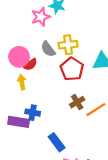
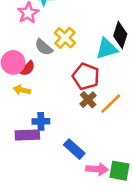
yellow cross: (68, 45) -> (65, 38), turned -30
red pentagon: (72, 69) -> (86, 76), moved
yellow arrow: (22, 82) -> (22, 90), turned -56

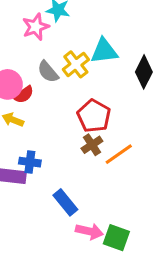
cyan triangle: (107, 49) -> (104, 51), moved

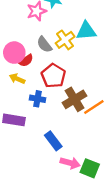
red pentagon: (94, 116) -> (53, 76), moved
brown cross: (92, 145) -> (75, 99), size x1.5
blue cross: (30, 162) -> (38, 99), moved

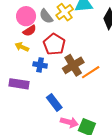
pink circle: (14, 53) -> (26, 16), moved

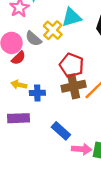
red pentagon: (54, 44) -> (72, 65), moved
yellow arrow: (22, 47) -> (19, 85), moved
brown cross: (73, 65) -> (74, 86), turned 30

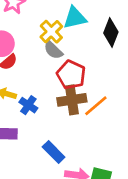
gray semicircle: (33, 39) -> (53, 50), moved
blue cross: (37, 93) -> (28, 105), turned 32

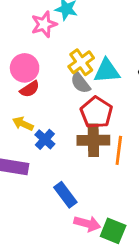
cyan triangle: (75, 18) -> (107, 71), moved
orange line: (96, 106) -> (119, 150), turned -50

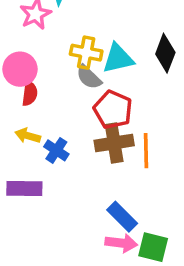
yellow cross: (81, 62) -> (86, 53), turned -35
red semicircle: (30, 89) -> (30, 93), turned -42
blue rectangle: (65, 195) -> (122, 217), moved

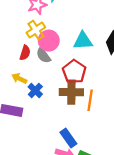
yellow cross: (86, 53) -> (36, 30), moved, turned 36
pink circle: (20, 69) -> (49, 41), moved
gray semicircle: (89, 77) -> (43, 55), moved

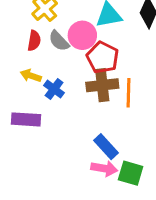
pink circle: (49, 41) -> (82, 35), moved

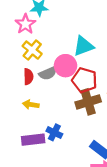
gray semicircle: (59, 41) -> (48, 73), turned -60
blue cross: (54, 89) -> (54, 132), moved

